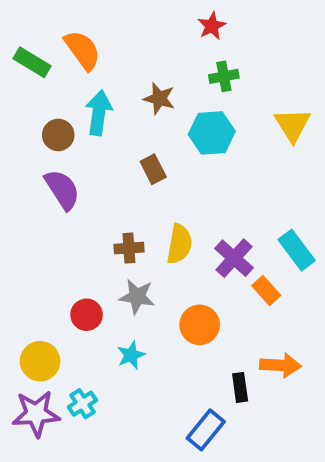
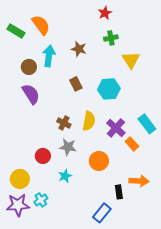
yellow triangle: (293, 125) -> (131, 60), moved
cyan hexagon: (212, 133) -> (109, 89), moved
brown cross: (129, 248) -> (64, 123), turned 32

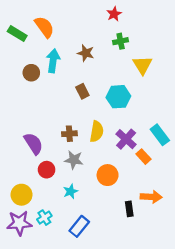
purple semicircle: (31, 94) -> (33, 144), moved
brown cross: (64, 123) -> (69, 134), turned -32
blue rectangle: (102, 213) -> (79, 226), moved

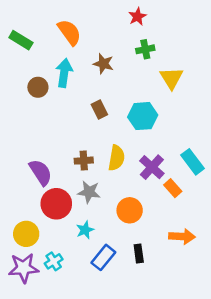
orange semicircle: (44, 27) -> (69, 32), moved
red circle: (47, 170) -> (56, 204), size x1.5
black rectangle: (129, 209) -> (139, 254), moved
blue rectangle: (79, 226) -> (103, 257), moved

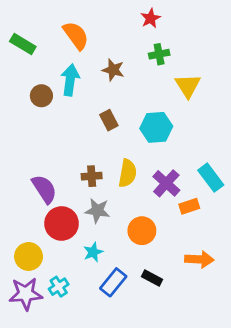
orange rectangle: (173, 188) -> (189, 206), turned -66
black rectangle: (139, 254) -> (152, 278), turned -54

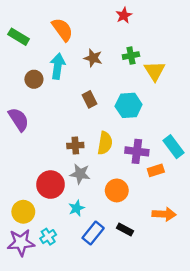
green cross: (159, 54) -> (131, 56), moved
purple cross: (166, 183) -> (137, 151), turned -35
purple semicircle: (44, 189) -> (19, 119), moved

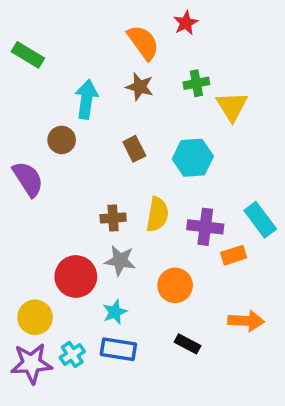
orange semicircle: (62, 30) -> (143, 42), moved
brown circle: (34, 79) -> (62, 140), moved
blue rectangle: (93, 233) -> (118, 349), moved, turned 60

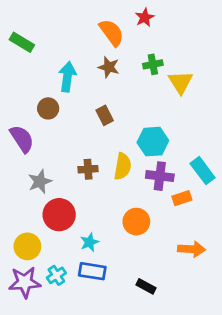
cyan hexagon: (193, 158) -> (153, 142), moved
gray star: (120, 261) -> (40, 182), moved, turned -30
black rectangle: (188, 344) -> (146, 286), moved

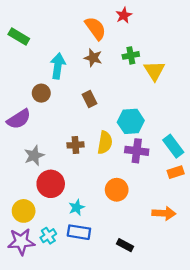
purple semicircle: (22, 139) -> (19, 119), turned 90
orange rectangle: (182, 198) -> (176, 172), moved

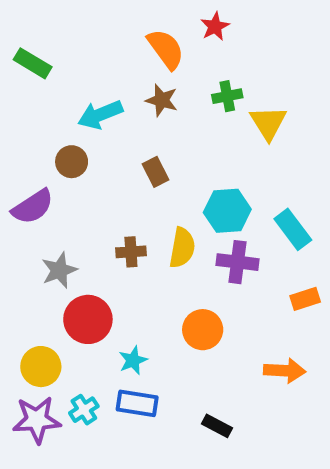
cyan arrow: (58, 66) -> (100, 115), turned -120
cyan rectangle: (173, 146) -> (293, 229), moved

